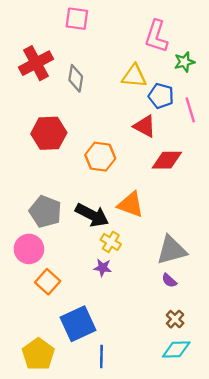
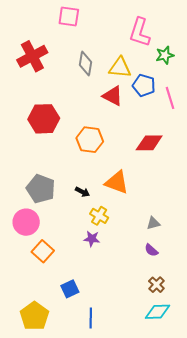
gray diamond: (76, 78) -> (86, 64), moved
red triangle: (145, 126) -> (113, 96), moved
black arrow: (92, 215) -> (82, 192), size x0.5
gray triangle: (172, 250) -> (153, 223), size x0.5
blue square: (78, 324) -> (70, 289), size x0.6

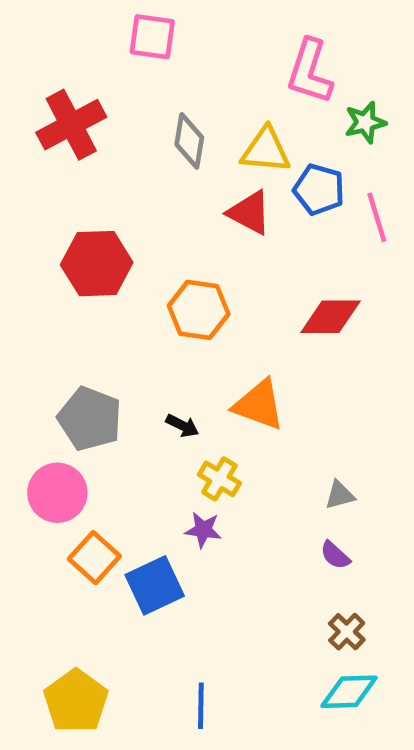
blue square: (70, 289) -> (155, 585), moved, size x1.4

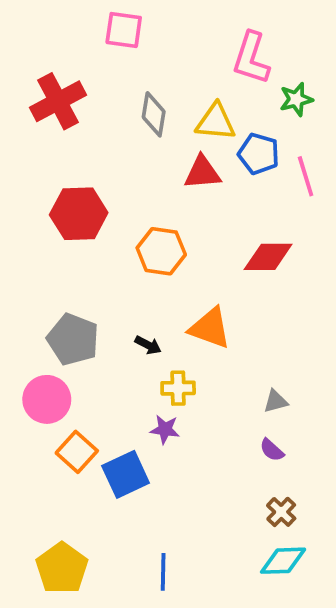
red triangle: (250, 213) -> (202, 172), turned -33
yellow cross: (219, 479) -> (178, 388), turned -32

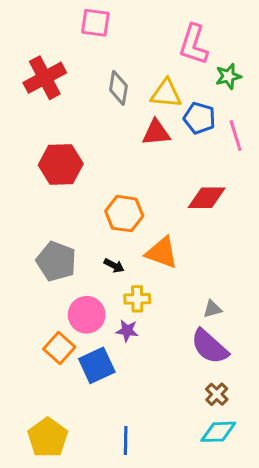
orange hexagon: (161, 251) -> (124, 214), moved
pink circle: (47, 399) -> (87, 315), moved
purple semicircle: (272, 450) -> (210, 347), size x2.0

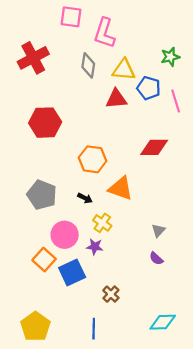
pink L-shape: (194, 44) -> (104, 33), moved
yellow cross: (137, 299) -> (102, 223), turned 36
gray triangle: (212, 309) -> (158, 230), turned -32
purple semicircle: (210, 347) -> (156, 258), size x0.5
brown cross: (217, 394) -> (111, 294), moved

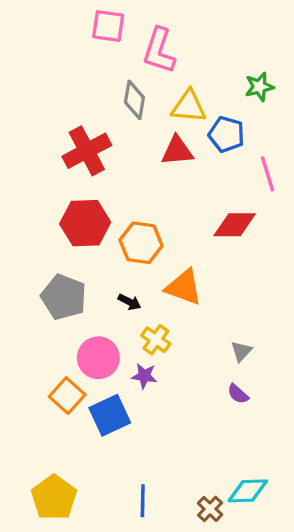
red cross: (33, 58) -> (87, 151), moved
pink line: (176, 101) -> (268, 174), moved
red hexagon: (45, 123) -> (85, 223), moved
brown cross: (111, 294) -> (210, 509), moved

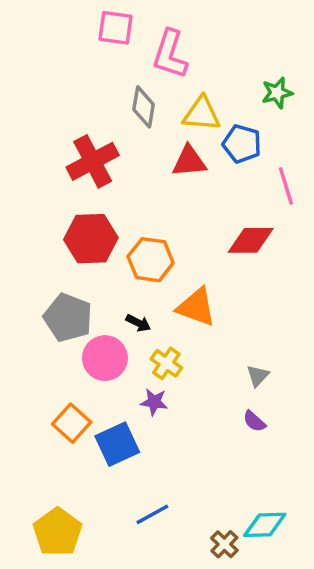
pink circle: (98, 358) -> (105, 358), moved
blue line: (143, 501) -> (152, 514), moved, turned 60

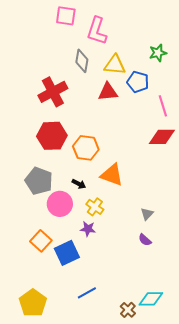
red diamond: (251, 240) -> (162, 137), moved

